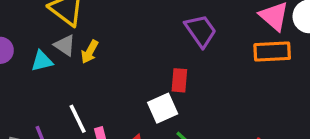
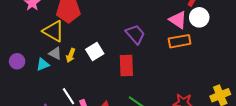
red rectangle: (179, 80) -> (126, 65), size x1.5
white square: (163, 108) -> (95, 51), moved

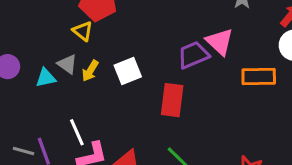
pink triangle: (178, 20) -> (220, 42), moved
yellow triangle: (54, 31) -> (83, 31), moved, size x0.6
purple trapezoid: (135, 34) -> (193, 55), turned -80

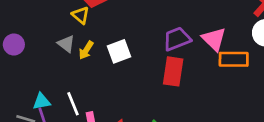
pink triangle: (220, 42) -> (214, 39), moved
cyan triangle: (46, 78) -> (42, 101), moved
red rectangle: (172, 100) -> (173, 71), moved

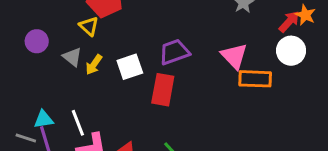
purple trapezoid: (177, 39) -> (174, 52), moved
purple circle: (14, 45) -> (37, 41), moved
red rectangle: (173, 71) -> (163, 90), moved

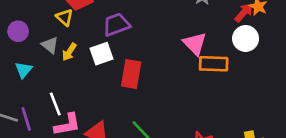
purple trapezoid: (174, 52) -> (116, 25), moved
cyan triangle: (44, 119) -> (24, 70), moved, turned -42

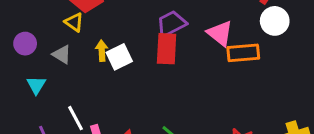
purple trapezoid: (116, 25) -> (171, 24), moved
yellow arrow: (69, 52) -> (102, 51), moved, turned 150
red rectangle: (131, 74) -> (167, 49), moved

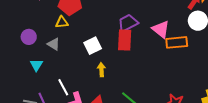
yellow triangle: (74, 22) -> (62, 22), turned -40
yellow arrow: (102, 51) -> (101, 70), moved

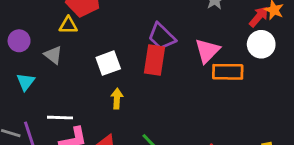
purple trapezoid: (128, 23) -> (162, 37), turned -115
pink triangle: (161, 29) -> (207, 51), turned 30
white line: (63, 87) -> (60, 118), turned -66

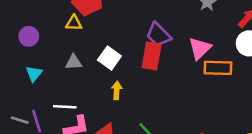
gray triangle: (53, 55) -> (74, 62), moved, turned -42
white square: (108, 63) -> (109, 58), turned -35

